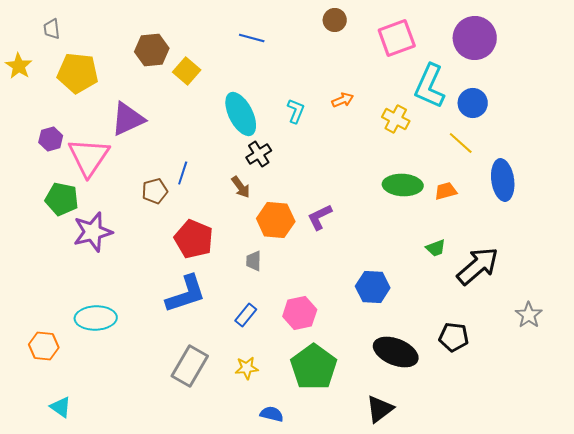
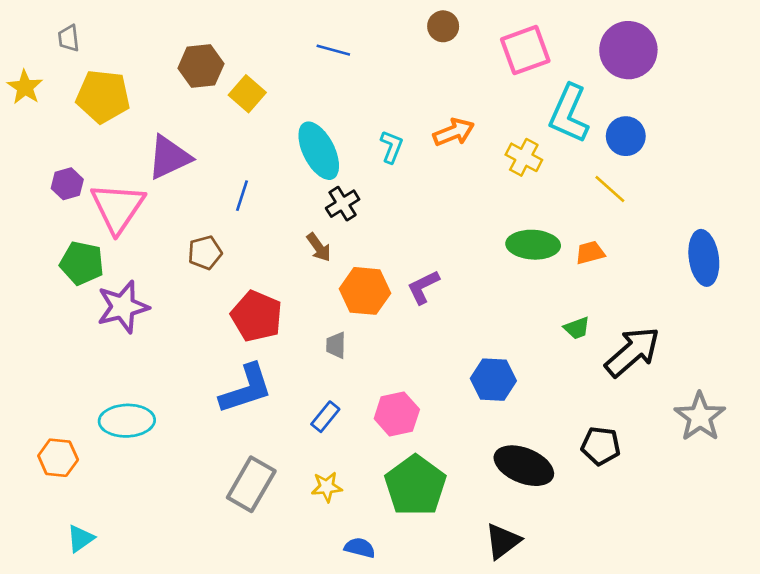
orange arrow: (343, 100) -> (454, 132), size x1.4
blue line: (183, 173) -> (242, 196), moved
blue ellipse: (503, 180) -> (704, 258), moved
gray star: (529, 315) -> (700, 417), size x1.4
cyan triangle: (61, 407) -> (81, 538), turned 50

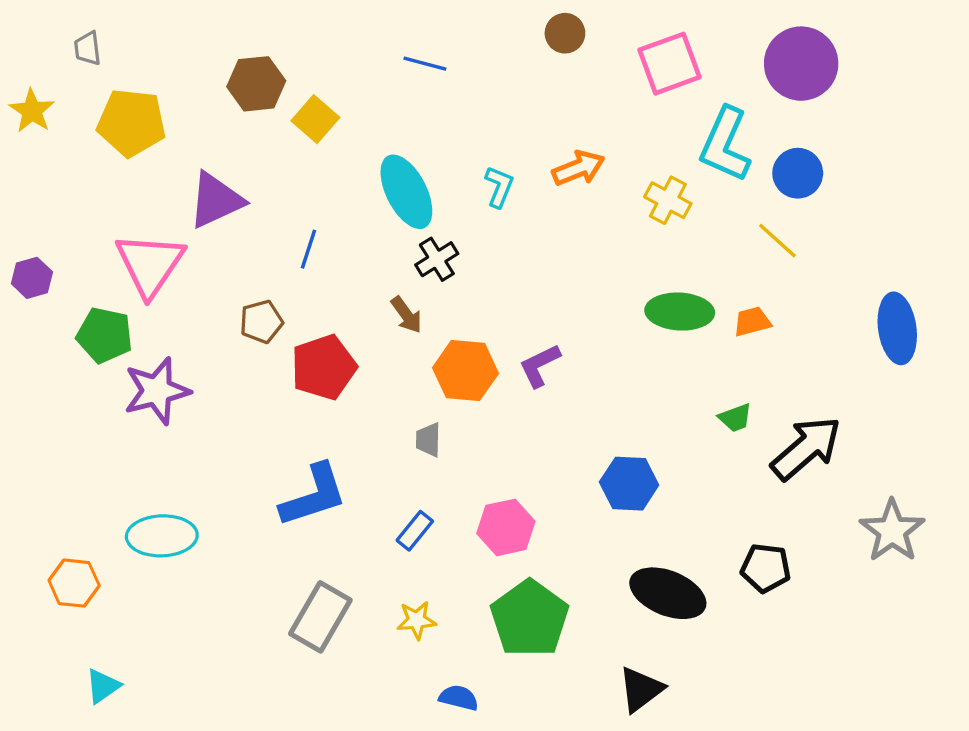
purple hexagon: (67, 184) -> (32, 278), moved
red pentagon: (257, 316) -> (324, 367), moved, turned 30

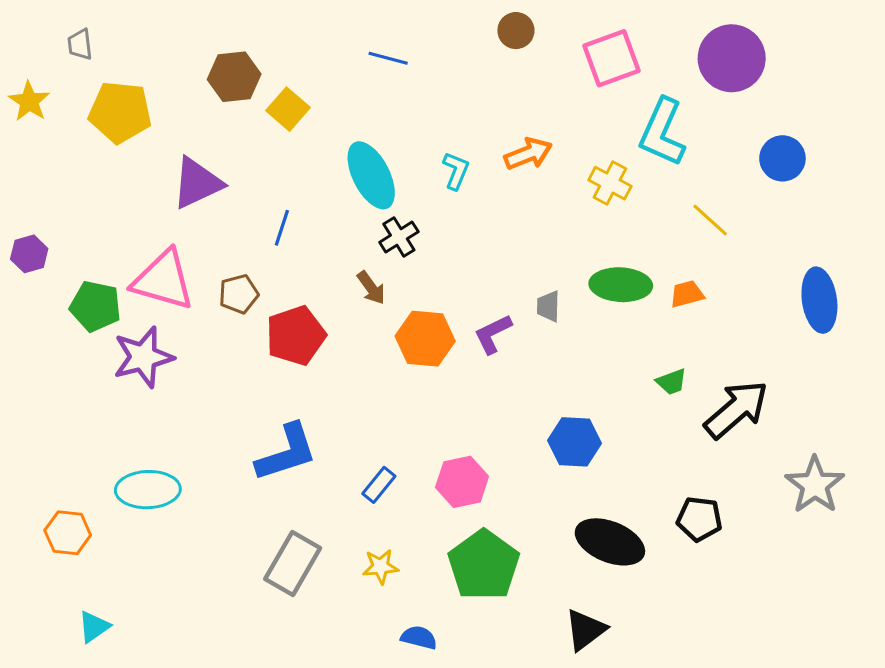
blue circle: (798, 173) -> (782, 158), moved
pink triangle: (150, 264) -> (163, 280), moved, turned -48
gray trapezoid: (428, 440) -> (548, 306), moved

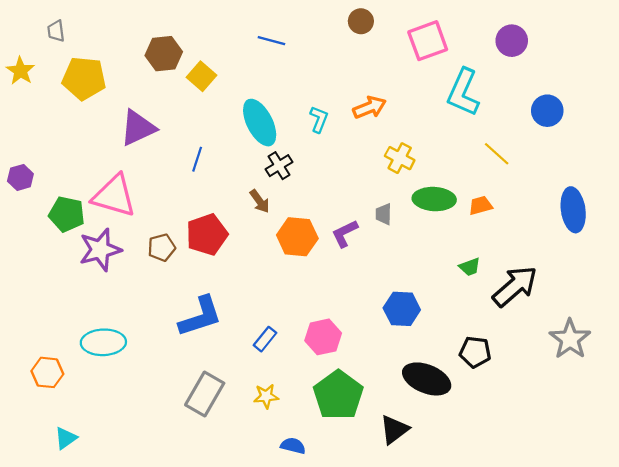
purple circle: (732, 58) -> (512, 41), size x0.7
yellow cross: (610, 183) -> (400, 158), moved
brown pentagon: (239, 294) -> (162, 248), moved
black pentagon: (699, 519) -> (475, 352), moved
black triangle: (585, 630) -> (394, 430), moved

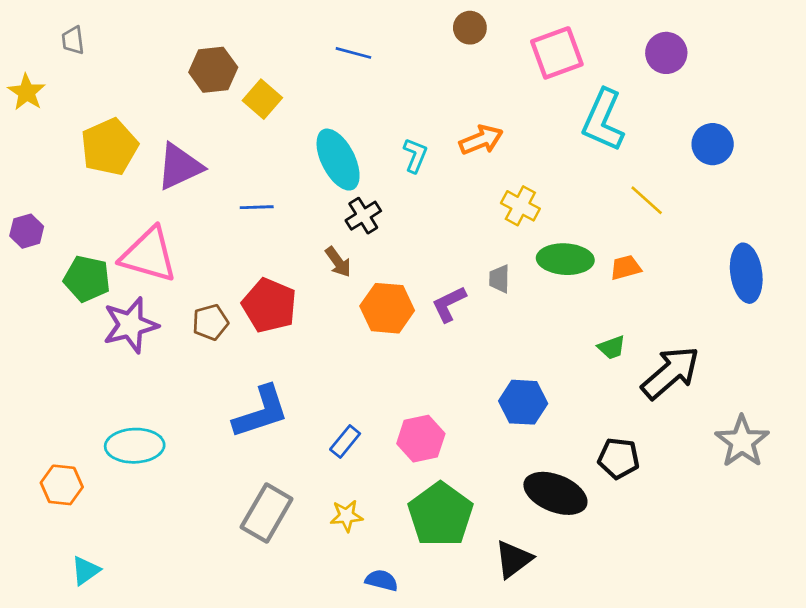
yellow pentagon: (84, 78) -> (109, 147), moved, turned -30
blue line: (197, 159) -> (257, 207), turned 70
red pentagon: (207, 235) -> (269, 305), turned -30

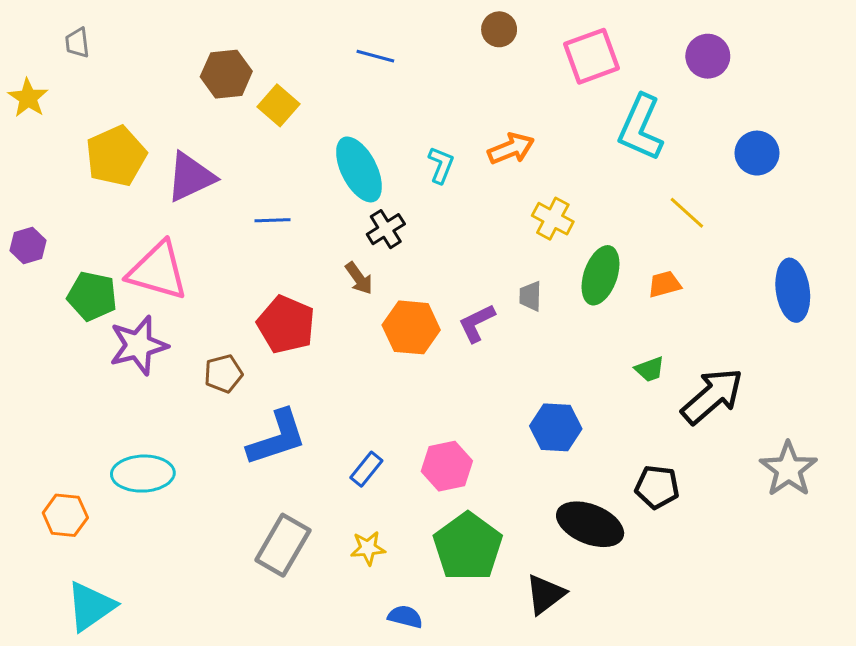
green ellipse: (565, 259) -> (600, 275), turned -74
brown pentagon: (210, 322) -> (223, 374), moved
cyan triangle: (86, 571) -> (91, 606), size x1.6

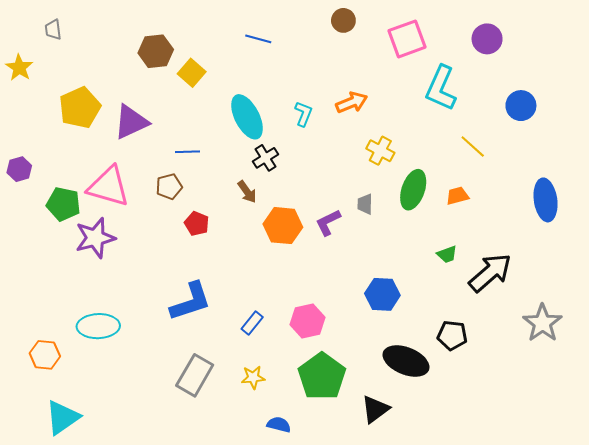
red pentagon: (286, 324) -> (197, 224), size x0.6
brown pentagon: (223, 374) -> (169, 187), moved

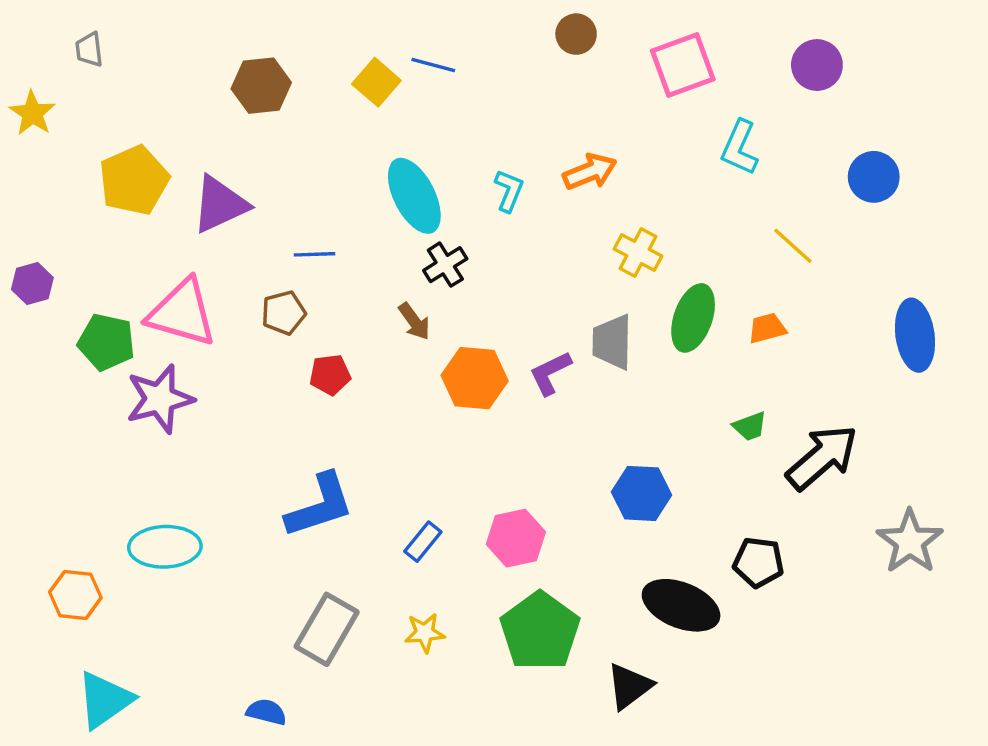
yellow square: (192, 73) -> (376, 82), moved
cyan L-shape: (441, 88) -> (740, 148), size x0.7
gray trapezoid: (365, 204) -> (612, 342), size x1.6
red pentagon: (197, 224) -> (330, 375), turned -30
blue semicircle: (279, 425) -> (266, 712), moved

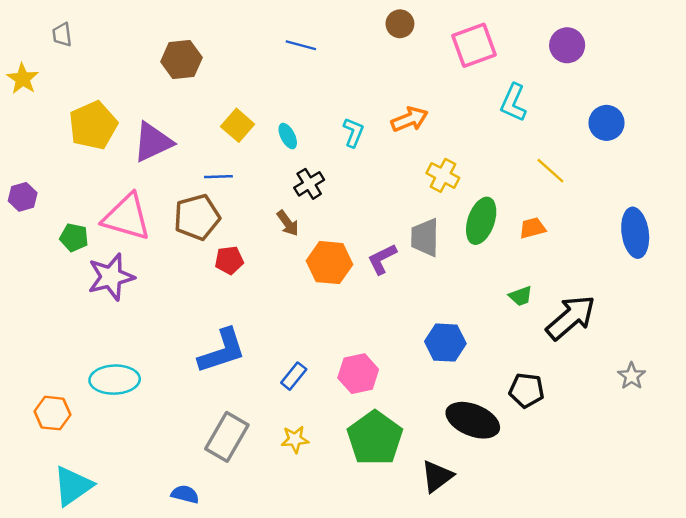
yellow square: (376, 82) -> (238, 125), moved
cyan ellipse: (414, 196) -> (288, 136), size x0.5
brown pentagon: (284, 313) -> (197, 217), size x1.5
green pentagon: (106, 342) -> (74, 238), size x0.7
gray star: (910, 542) -> (632, 376), size x0.6

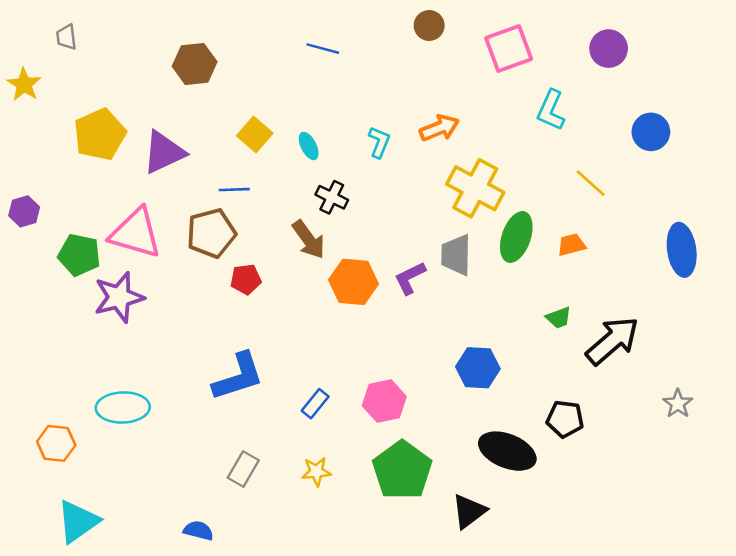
yellow cross: (443, 175) -> (475, 188), size x1.6
black cross: (309, 184) -> (332, 197), turned -32
brown arrow: (288, 223) -> (309, 240), size x1.4
green pentagon: (74, 238) -> (79, 255), size x1.4
gray rectangle: (227, 437) -> (243, 469), size x0.7

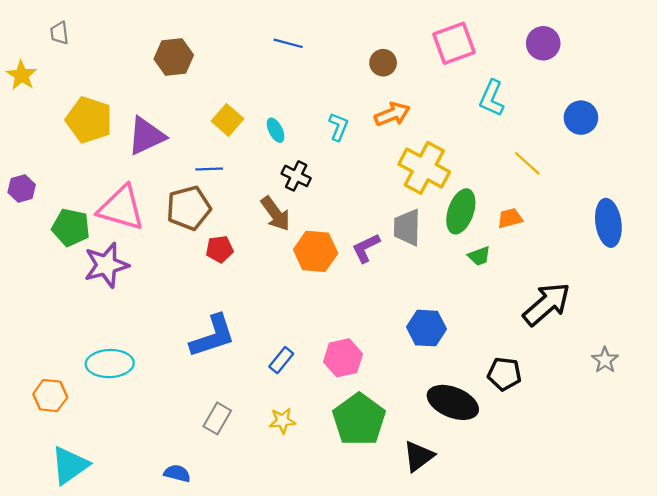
brown circle: (429, 25) -> (383, 63), moved
yellow pentagon: (100, 134) -> (89, 120), turned -30
green trapezoid: (559, 318) -> (479, 256), moved

